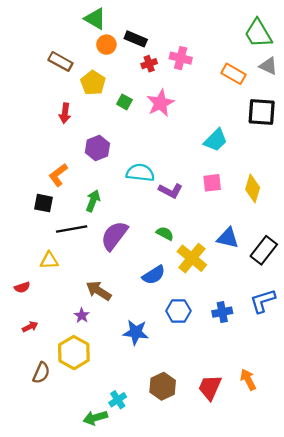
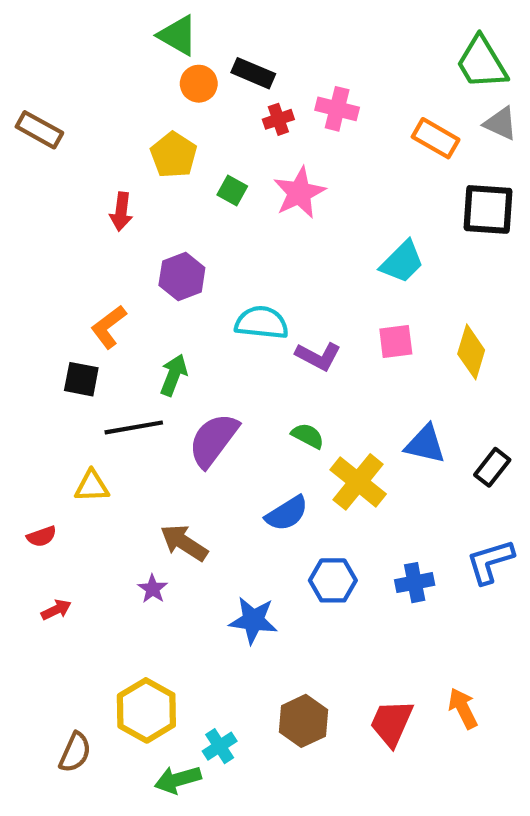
brown rectangle: (60, 61) -> (39, 130), moved
black rectangle: (264, 250) -> (492, 467), size x0.7
yellow hexagon: (74, 353) -> (146, 710), moved
brown semicircle: (41, 373) -> (75, 752), moved

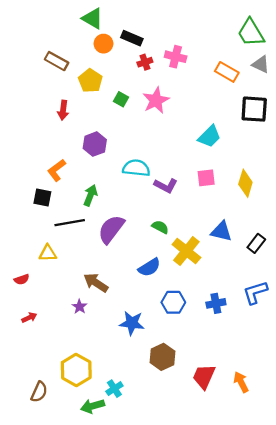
brown rectangle: (39, 130) -> (57, 61), moved
orange arrow: (463, 708) -> (241, 382), moved
brown hexagon: (304, 721) -> (162, 357), moved

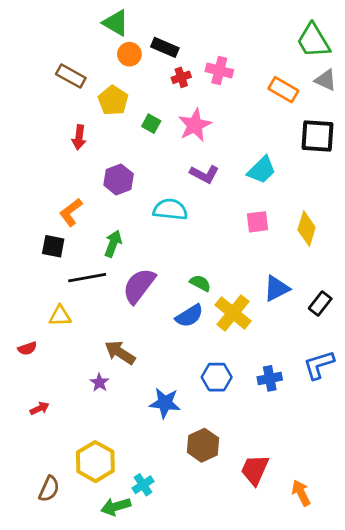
purple L-shape: (166, 186) -> (204, 174), moved
blue triangle: (221, 231) -> (277, 289), turned -40
blue semicircle: (149, 267) -> (189, 316), moved
red arrow: (29, 318) -> (40, 408), moved
orange arrow: (241, 382) -> (301, 493), moved

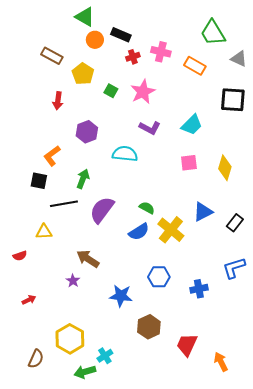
green trapezoid: (313, 41) -> (213, 33), moved
orange rectangle: (283, 90) -> (195, 66), moved
blue cross: (270, 378) -> (199, 289), moved

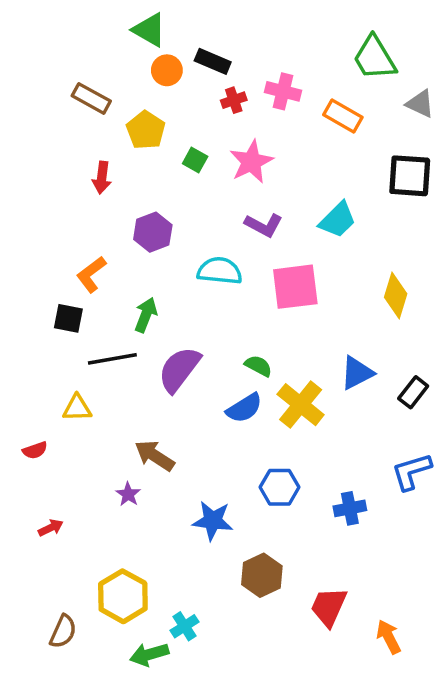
pink square: (189, 163) -> (295, 287), moved, size x1.6

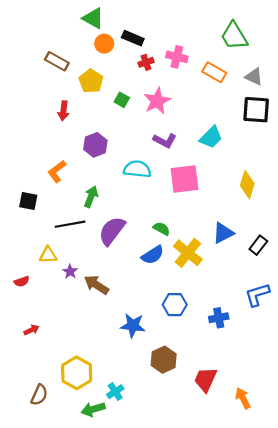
gray triangle: (420, 104) -> (254, 77), moved
black square: (68, 318) -> (28, 201), moved
purple star: (128, 494) -> (70, 272), moved

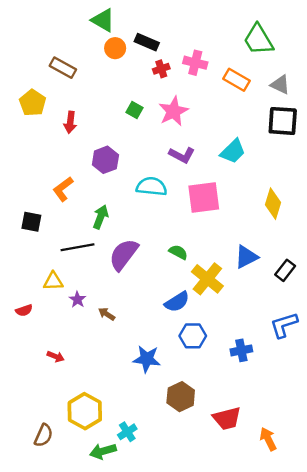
yellow pentagon: (91, 81) -> (33, 103), moved
blue semicircle: (153, 255) -> (177, 302), moved
brown arrow: (96, 285) -> (107, 314), size x0.6
red arrow: (32, 330) -> (56, 357), moved, turned 48
red trapezoid: (205, 379) -> (227, 418), turned -128

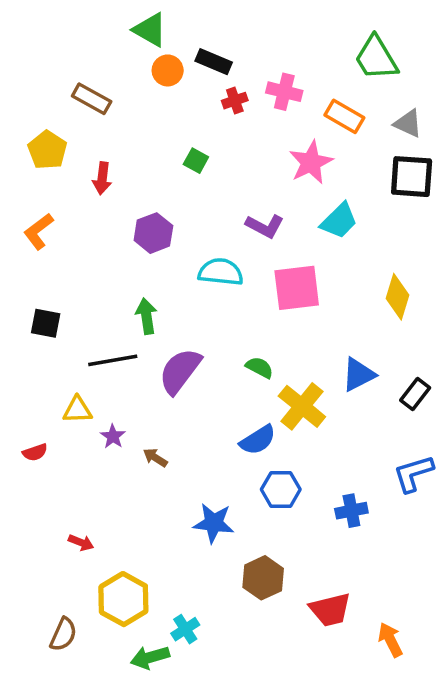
pink star: (173, 111) -> (311, 162), moved
orange L-shape: (63, 189) -> (39, 231), moved
green arrow: (101, 217) -> (146, 316), turned -30
red arrow: (56, 357) -> (81, 542), moved

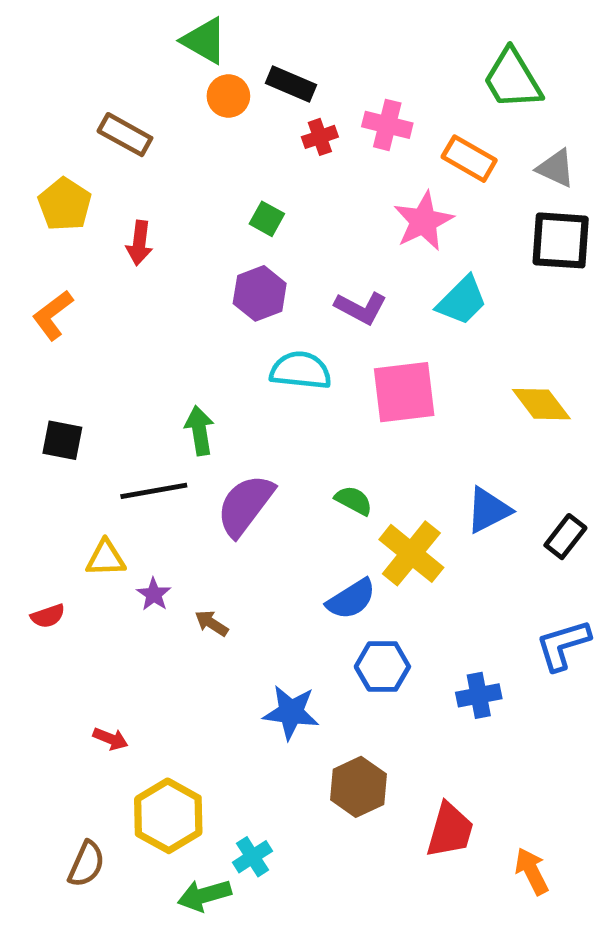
purple hexagon: (153, 233) -> (260, 293), moved
yellow diamond: (397, 297) -> (541, 404), turned -54
red trapezoid: (330, 610) -> (450, 830), turned -60

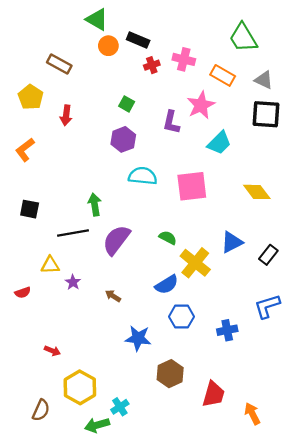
purple L-shape: (361, 308) -> (171, 122), moved, turned 75
brown arrow: (212, 623) -> (113, 296), moved

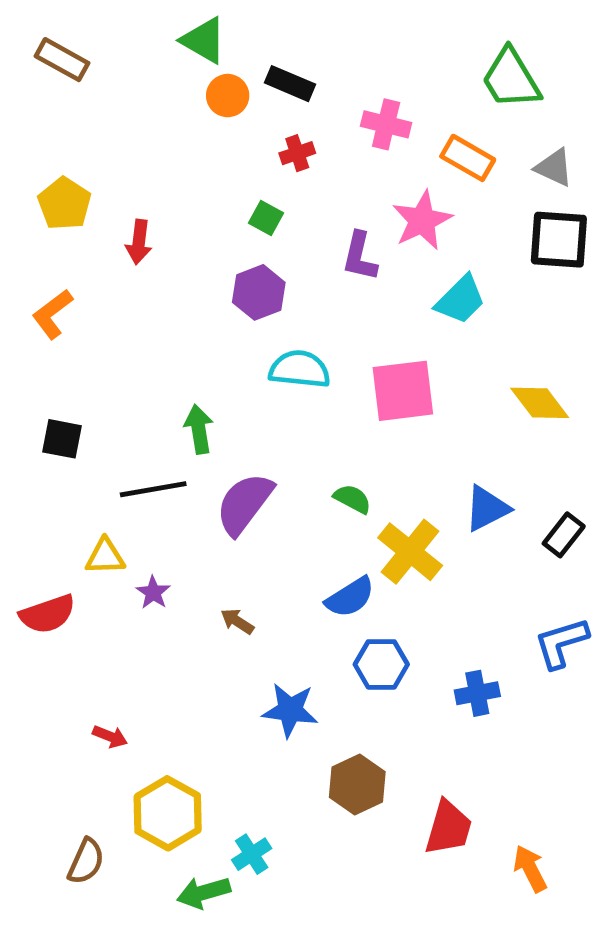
brown rectangle: (59, 64) -> (62, 60), moved
red cross: (152, 65) -> (297, 153), moved
red semicircle: (23, 293) -> (48, 614), size x1.6

